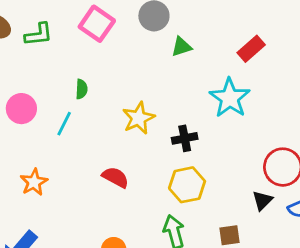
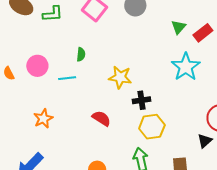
green triangle: (181, 47) -> (179, 27), moved, turned -35
yellow star: (139, 118) -> (120, 77), turned 30
cyan line: (64, 124) -> (67, 78), turned 54
black cross: (185, 138) -> (141, 100), moved

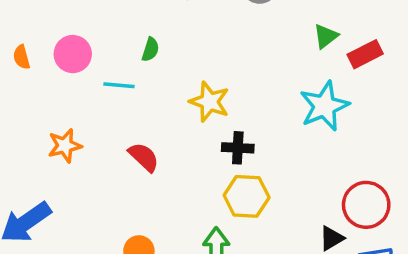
red semicircle: (101, 118) -> (144, 157), moved

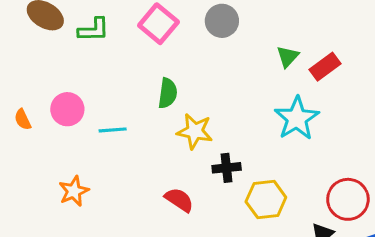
green semicircle: (150, 49) -> (168, 93), moved, size x1.4
red semicircle: (144, 157) -> (179, 200), moved
yellow hexagon: (247, 196) -> (266, 200), moved

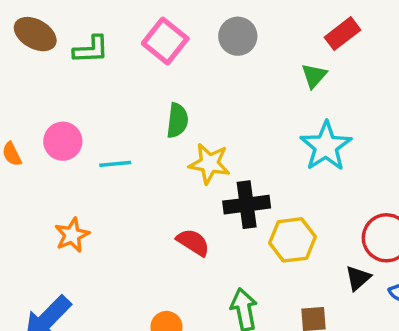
red rectangle: (325, 67) -> (342, 34), moved
black cross: (227, 168) -> (247, 205), size x1.4

